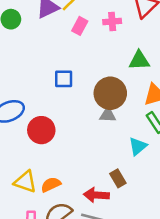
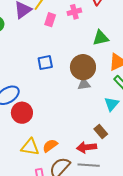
red circle: (41, 130) -> (22, 113), moved

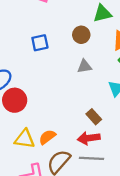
brown circle: (83, 67) -> (81, 35), moved, size x0.6
brown rectangle: (101, 132) -> (94, 117), moved

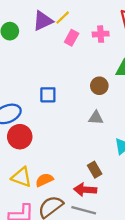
blue square: (40, 43) -> (48, 95), moved

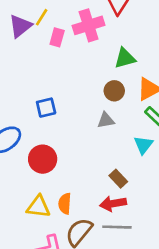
pink cross: (101, 34) -> (89, 25), size x1.6
brown circle: (99, 86) -> (114, 91), moved
red circle: (20, 137) -> (43, 159), moved
orange semicircle: (44, 180) -> (65, 204), turned -48

